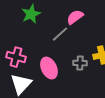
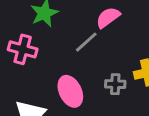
pink cross: (16, 57) -> (23, 49), moved

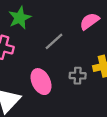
pink semicircle: (108, 17) -> (89, 21), moved

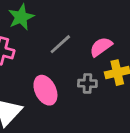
pink semicircle: (89, 21) -> (101, 47), moved

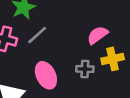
gray line: (60, 44) -> (37, 35), moved

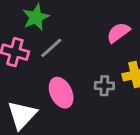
pink semicircle: (97, 35) -> (118, 33), moved

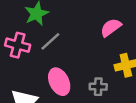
gray cross: (104, 86) -> (98, 87), moved

